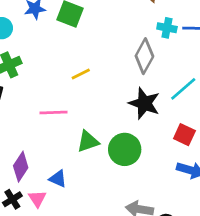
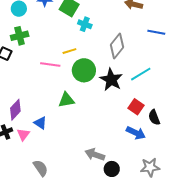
cyan cross: (167, 28) -> (85, 24), moved
pink line: (54, 112) -> (50, 64), moved
green circle: (125, 149) -> (84, 70), moved

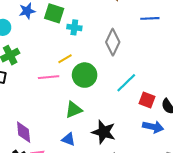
cyan line: (141, 74) -> (126, 83), moved
black star: (111, 80) -> (104, 132), moved
purple diamond: (15, 110) -> (24, 132), turned -35
blue triangle: (40, 123) -> (68, 139), moved

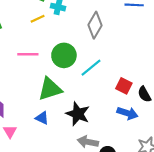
yellow line: (65, 59) -> (38, 19), moved
cyan line: (126, 83) -> (91, 68), moved
green triangle: (74, 110) -> (50, 89), size x1.4

